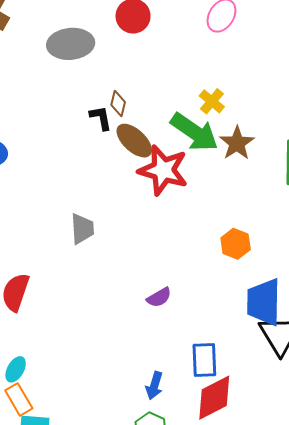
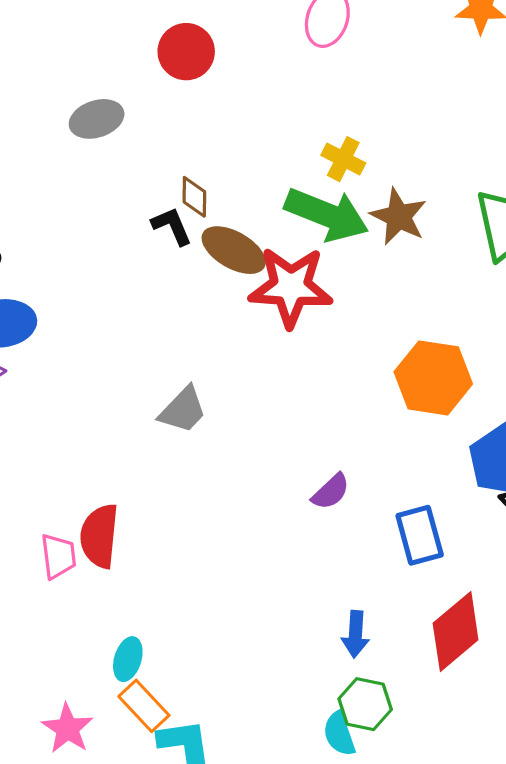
gray ellipse: (71, 44) -> (97, 119), size x0.7
gray trapezoid: (82, 229) -> (183, 410), turned 60
orange hexagon: (236, 244) -> (433, 378), size x1.5
blue rectangle: (204, 360) -> (420, 535), moved

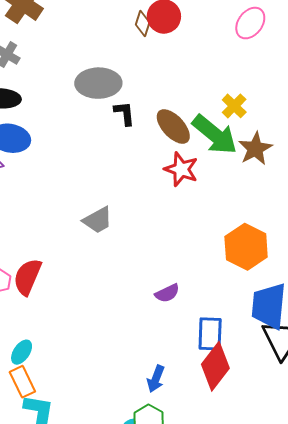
gray ellipse: (97, 119) -> (98, 83), moved, size x1.4
brown diamond: (194, 197) -> (143, 24), moved
brown ellipse: (234, 250) -> (173, 127), moved
red star: (291, 287) -> (181, 169), size x0.7
red diamond: (456, 632) -> (215, 366), moved, turned -30

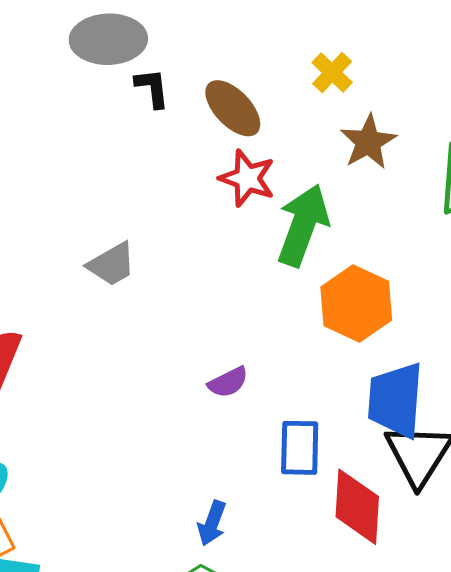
green arrow: (215, 135) -> (303, 225), moved, turned -108
red diamond: (215, 366) -> (357, 507), moved, turned -33

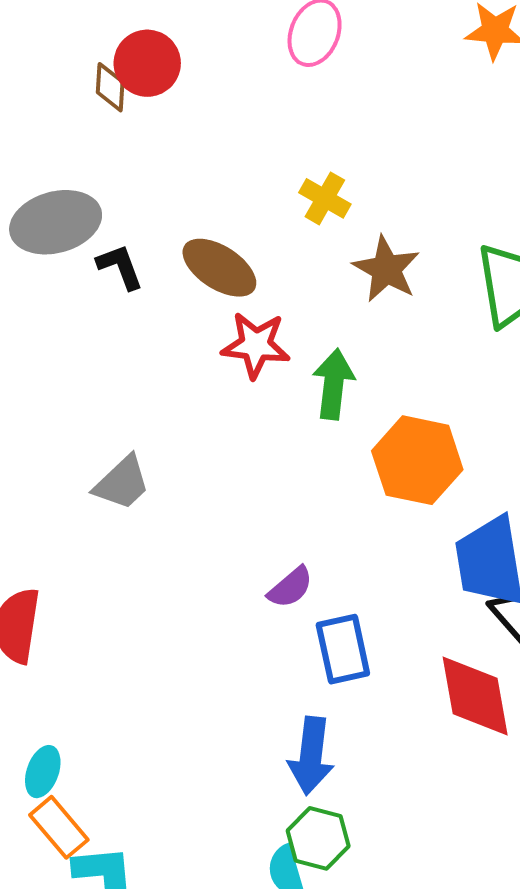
green arrow: (303, 225) -> (334, 384), size x0.7
blue rectangle: (300, 448) -> (343, 649), moved
blue arrow: (212, 523) -> (311, 756), size x1.4

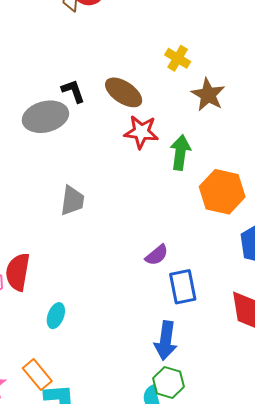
gray ellipse: (56, 222) -> (45, 117), moved
gray trapezoid: (122, 483) -> (72, 201), turned -40
cyan ellipse: (43, 772) -> (56, 316), moved

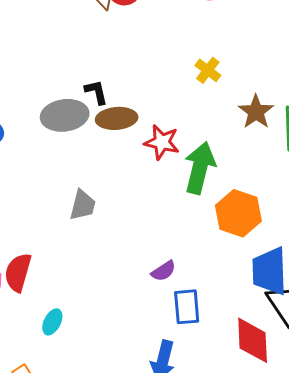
brown ellipse: (124, 92) -> (117, 118), moved, turned -45
brown star: (208, 95) -> (256, 112), moved
green arrow: (180, 152) -> (200, 168), size x1.4

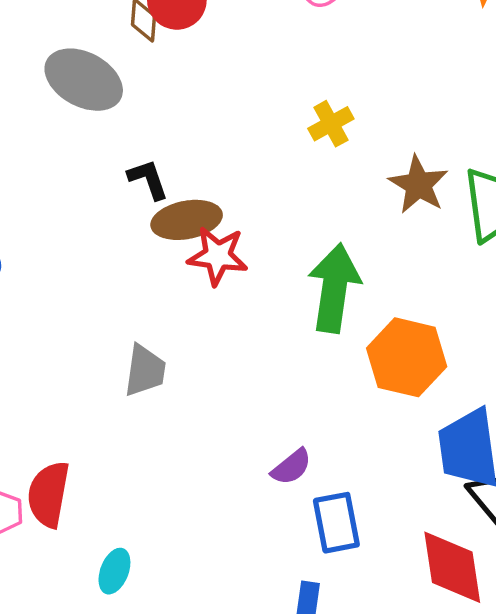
yellow cross: (208, 70) -> (331, 124), turned 30
gray ellipse: (65, 115) -> (84, 80), moved, turned 42
red star: (162, 142) -> (218, 256), moved

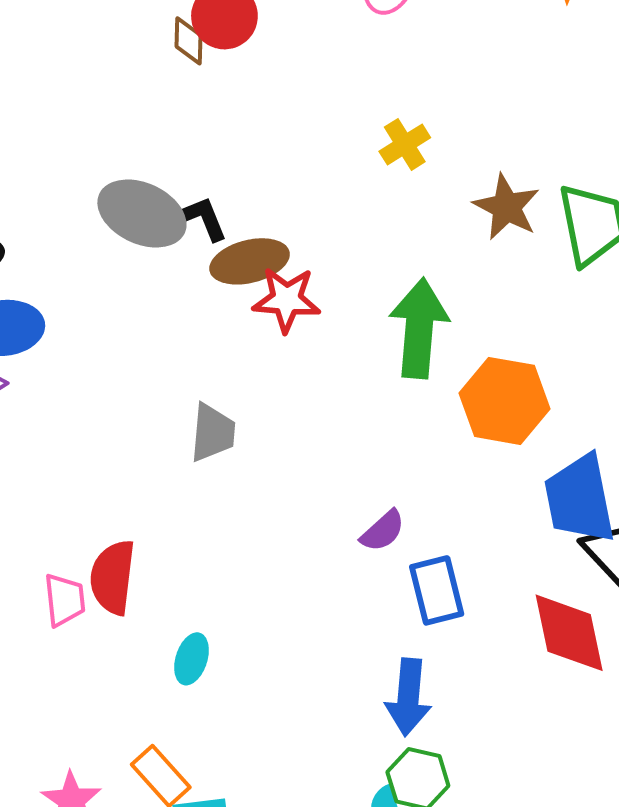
gray ellipse: (84, 80) -> (142, 213), moved

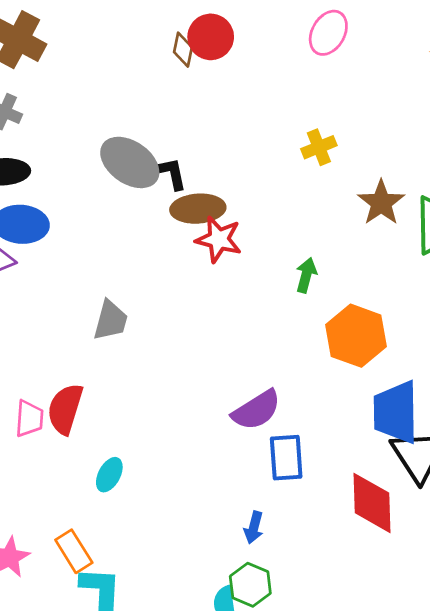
green arrow: (419, 328) -> (306, 275), size x0.5
gray trapezoid: (213, 433) -> (111, 320), moved
purple semicircle: (383, 531) -> (256, 410), size x1.5
blue arrow: (408, 697) -> (254, 527), size x0.6

